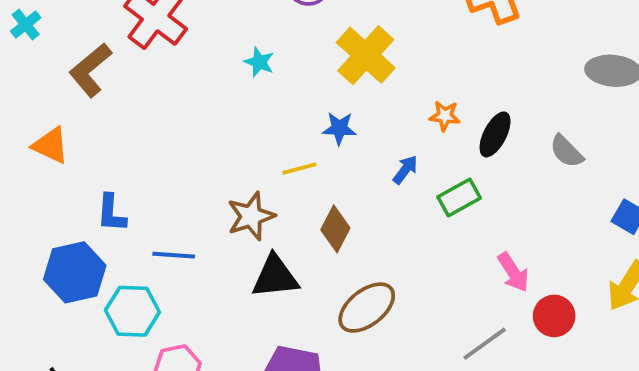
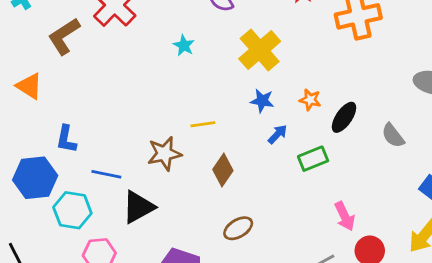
blue star: (339, 128) -> (262, 101), moved
black triangle: (275, 277) -> (138, 207), moved, turned -30
brown ellipse: (367, 308) -> (238, 228), size x0.7

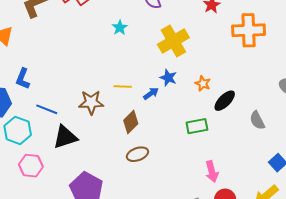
blue arrow: (278, 134) -> (151, 93), moved
brown ellipse: (238, 228) -> (137, 154), moved

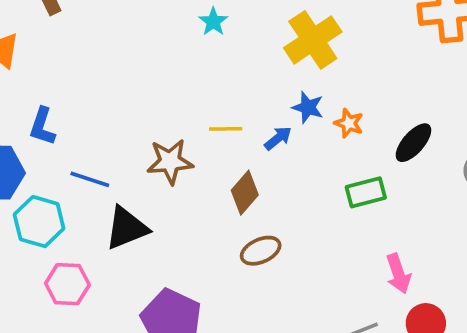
orange star: (203, 83) -> (349, 123), moved

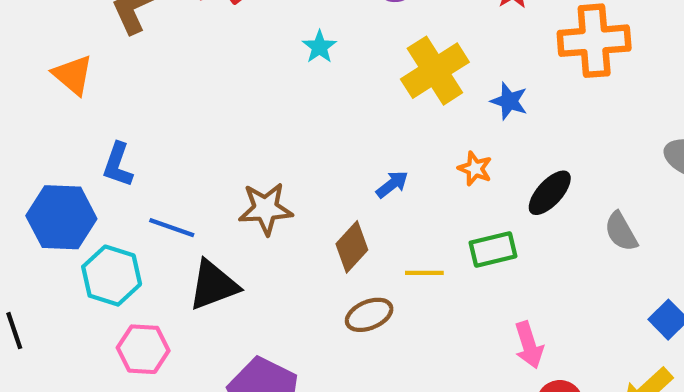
blue star: (308, 107) -> (509, 101), moved
yellow line: (226, 129) -> (424, 273), moved

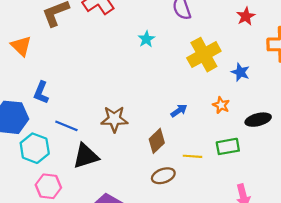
black ellipse: (550, 193) -> (258, 120), turned 30

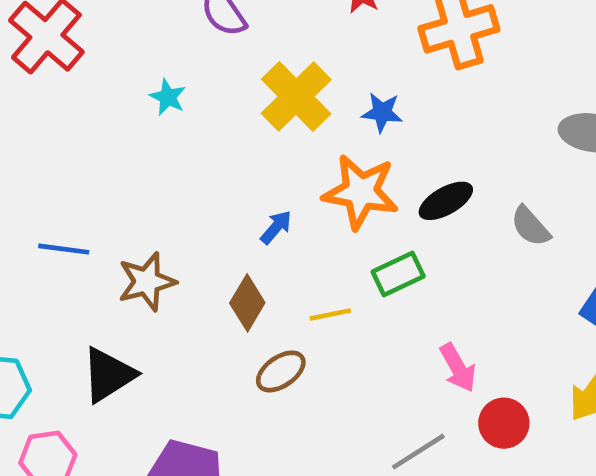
orange star: (221, 105) -> (361, 192), size x2.0
blue line: (66, 126) -> (64, 249), moved

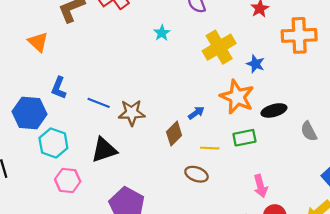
blue arrow: (276, 227) -> (196, 113), moved
blue line: (64, 249) -> (99, 103), moved
brown ellipse: (281, 371) -> (196, 174), moved, turned 40

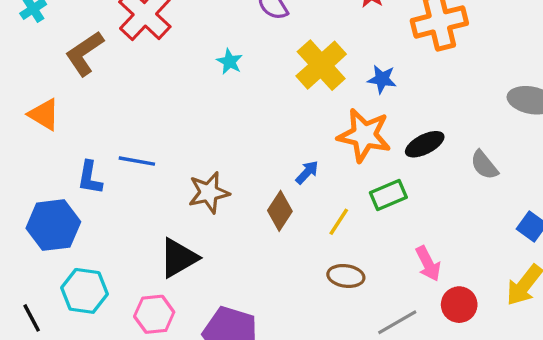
blue line: (99, 103) -> (137, 161), moved
cyan hexagon: (53, 143) -> (84, 291), moved
yellow line: (210, 148) -> (339, 222), turned -48
brown ellipse: (196, 174) -> (346, 276), moved
pink hexagon: (68, 180) -> (154, 314), moved

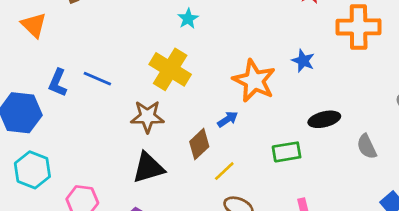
yellow cross: (321, 65) -> (170, 69), moved, turned -30
orange star: (364, 135) -> (254, 81), moved
yellow line: (339, 222) -> (224, 171), moved
black triangle: (178, 258) -> (148, 168), moved

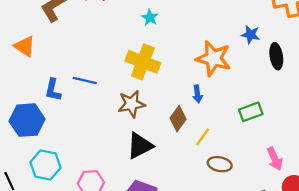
blue arrow: (228, 119) -> (198, 94), turned 126
black ellipse: (324, 119) -> (276, 56), moved, turned -75

